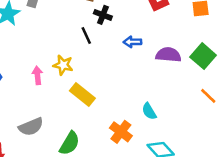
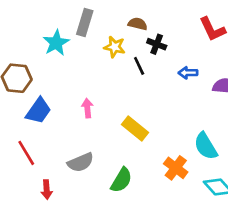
yellow star: (63, 65) -> (115, 47), moved
cyan semicircle: (149, 111) -> (206, 146), size x1.5

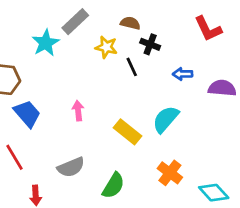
gray rectangle: (85, 22) -> (75, 22), turned 30
blue trapezoid: (38, 111) -> (27, 114), turned -76
cyan semicircle: (206, 146) -> (166, 119), moved, turned 72

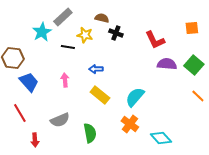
red L-shape: (208, 29) -> (155, 40), moved
black line: (132, 67) -> (68, 47), moved, turned -56
blue arrow: (183, 74) -> (96, 69), moved
cyan semicircle: (166, 119) -> (135, 97), moved
green semicircle: (113, 186) -> (90, 133), turned -42

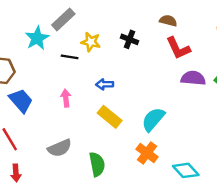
brown semicircle: (102, 18) -> (168, 21), moved
red arrow: (35, 140) -> (16, 173), moved

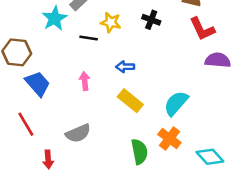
green semicircle: (97, 164) -> (139, 152), moved
red arrow: (16, 173) -> (48, 159), moved

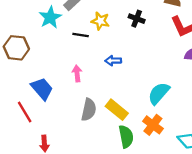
blue trapezoid: (38, 84) -> (42, 89), moved
yellow rectangle: (130, 101) -> (117, 110), moved
gray semicircle: (78, 133) -> (89, 110), moved, turned -55

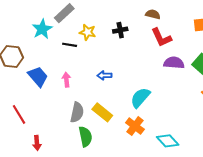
black cross: (137, 19) -> (120, 30), turned -32
blue arrow: (113, 61) -> (104, 75), moved
blue trapezoid: (42, 89) -> (38, 76), moved
green semicircle: (126, 137) -> (85, 137), moved

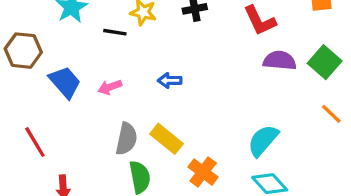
pink arrow: (66, 80) -> (110, 87), turned -104
cyan semicircle: (140, 98) -> (263, 140), moved
orange cross: (135, 126) -> (203, 172), moved

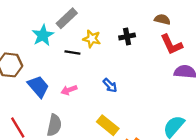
blue arrow: (170, 81) -> (110, 85), turned -133
gray semicircle: (126, 139) -> (54, 125), moved

